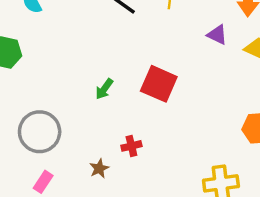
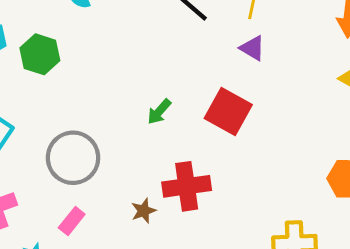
purple triangle: (217, 35) -> (253, 48), moved
red cross: (131, 146) -> (187, 186), size x1.8

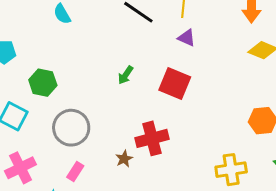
green hexagon: (40, 54) -> (43, 83), moved
green arrow: (159, 112) -> (126, 75), moved

